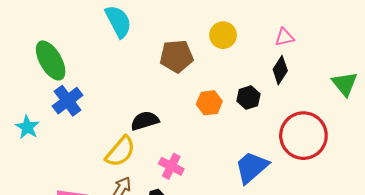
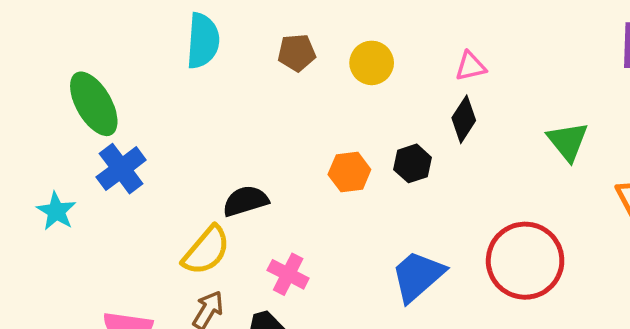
cyan semicircle: (118, 21) -> (203, 41), turned 32
brown pentagon: (176, 56) -> (297, 53), moved, size x0.7
red circle: (303, 136) -> (525, 261), moved

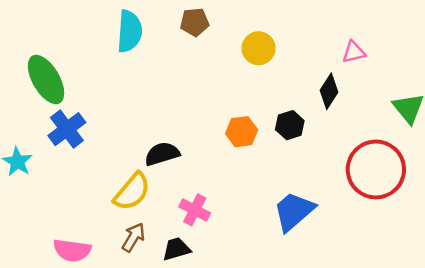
brown pentagon: (297, 53) -> (195, 22), moved
pink triangle: (471, 66) -> (354, 52), moved
red circle: (525, 261) -> (376, 169), moved

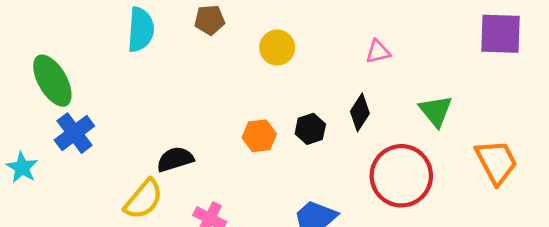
black diamond: (329, 91) -> (360, 112), moved

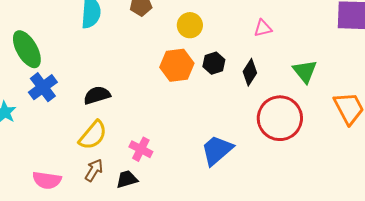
black hexagon: (310, 129) -> (214, 63), moved
orange hexagon: (259, 136) -> (177, 65), moved, size x1.4
black semicircle: (175, 159) -> (97, 95), moved

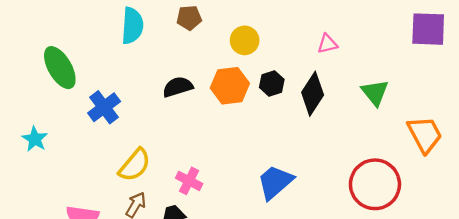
black diamond: (250, 72) -> (313, 94), size x1.4
blue cross: (43, 87) -> (104, 107), moved
black semicircle: (97, 95) -> (178, 87), moved
red circle: (280, 118) -> (375, 184), moved

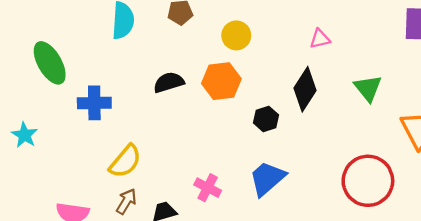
black hexagon: (272, 83) -> (266, 119), moved
blue cross: (104, 107) -> (94, 103), turned 36
pink cross: (189, 181) -> (208, 188), moved

